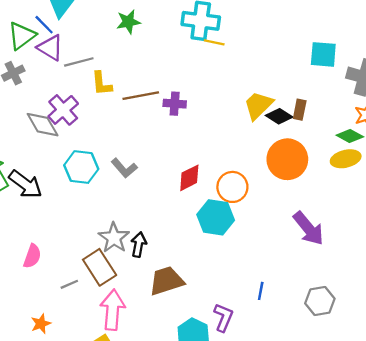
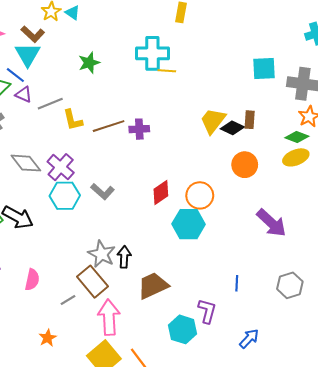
purple triangle: (50, 48) -> (24, 94), size x0.7
purple cross: (63, 110) -> (61, 167), moved
orange circle: (287, 159) -> (245, 165), size x0.7

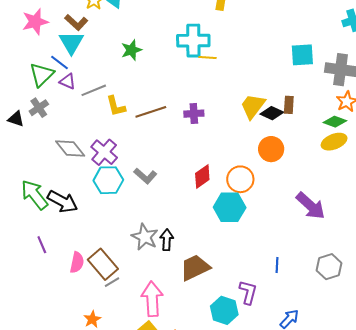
purple cross: (139, 129) -> (194, 114), moved
orange circle: (245, 165) -> (271, 149), moved
brown rectangle: (92, 282) -> (103, 264), moved

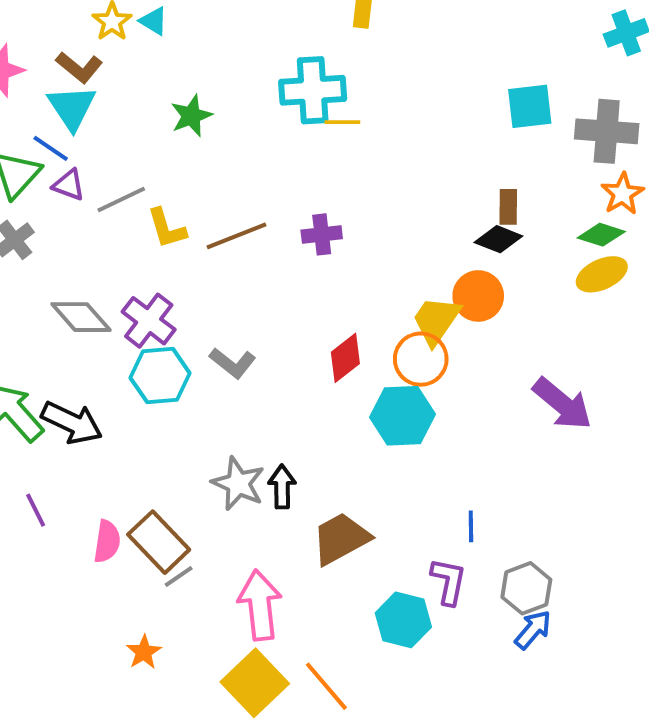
yellow trapezoid: (253, 106) -> (436, 320), moved
black diamond: (272, 113) -> (498, 239), moved
blue line: (277, 265) -> (471, 526), moved
gray hexagon: (329, 267) -> (526, 588), moved

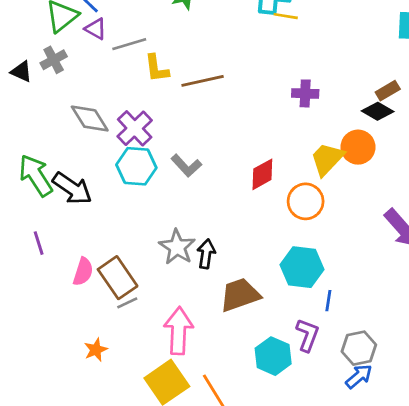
brown rectangle: (508, 207) -> (388, 91), turned 50
purple cross: (322, 234) -> (305, 93), moved
orange circle: (421, 359) -> (306, 201), moved
cyan hexagon: (402, 416) -> (302, 267), moved

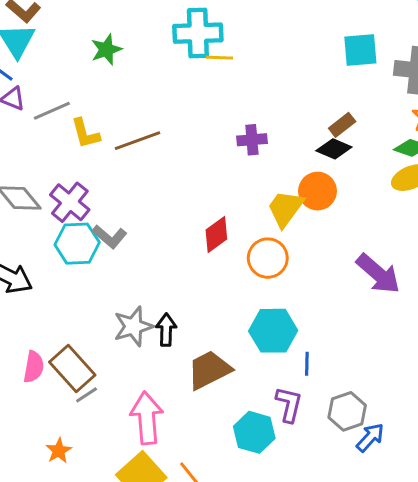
gray L-shape: (186, 166) -> (110, 237), moved
gray star: (177, 247) -> (133, 326), turned 30
blue arrow: (359, 376) -> (370, 437), moved

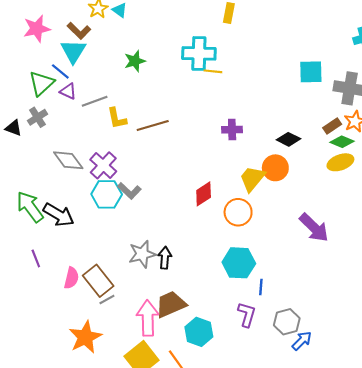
brown rectangle: (342, 125) -> (332, 126), moved
brown trapezoid: (209, 370) -> (171, 304), moved
cyan hexagon: (254, 432) -> (199, 332), moved
orange star: (59, 451) -> (85, 337), size x1.8

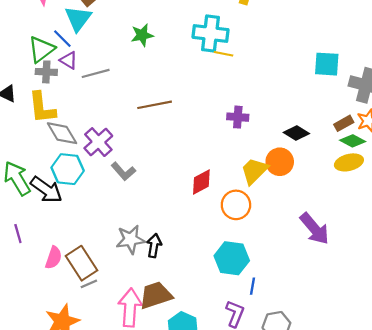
gray cross: (37, 117) -> (46, 72), moved, turned 30
yellow L-shape: (117, 118) -> (42, 108), moved, size x1.4
cyan hexagon: (107, 194) -> (68, 169), moved

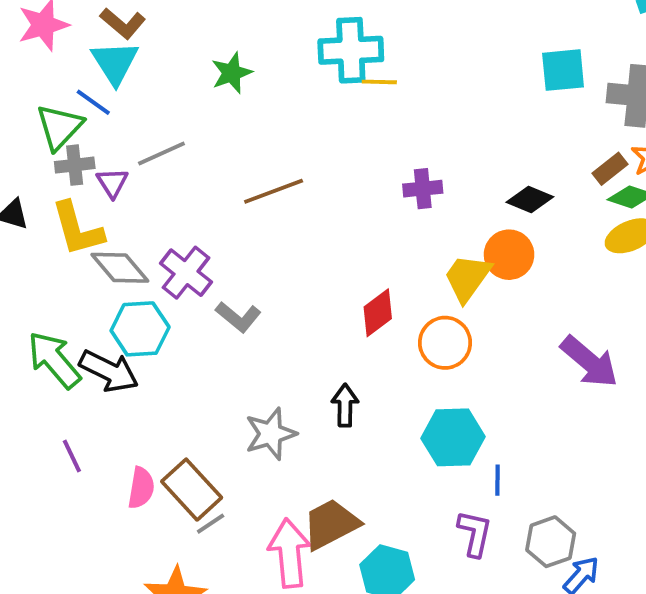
purple triangle: (69, 60) -> (112, 183), moved, turned 36
black arrow: (154, 246) -> (345, 405), moved

